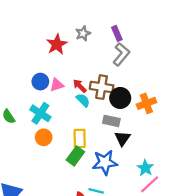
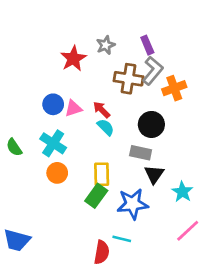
brown cross: (102, 87) -> (129, 79), moved
orange cross: (146, 103) -> (174, 88), moved
cyan star: (145, 168) -> (182, 192), moved

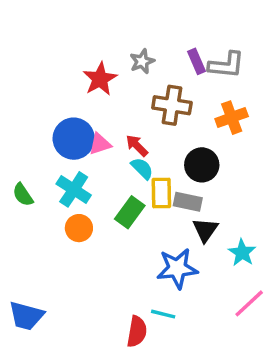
gray L-shape: (153, 71) -> (226, 65), moved, turned 56
blue circle: (53, 104) -> (74, 139), size x1.5
yellow rectangle: (102, 174) -> (161, 193), moved
green rectangle: (96, 196) -> (130, 212), moved

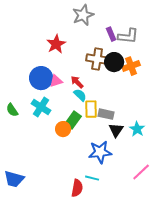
gray star: (142, 61) -> (83, 15), moved, size x1.5
black circle: (202, 165) -> (114, 62), moved
orange circle: (79, 228) -> (63, 129), moved
cyan star: (242, 253) -> (137, 129), moved

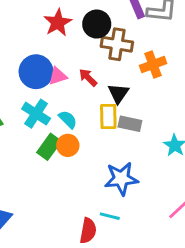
black circle: (114, 62) -> (97, 24), moved
orange cross: (131, 66) -> (153, 64), moved
cyan semicircle: (80, 95) -> (68, 119), moved
green rectangle: (73, 120) -> (49, 147), moved
black triangle: (116, 130) -> (118, 93), moved

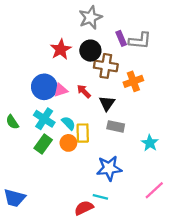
yellow rectangle: (108, 116) -> (83, 133), moved
green rectangle: (49, 147) -> (43, 144), moved
red semicircle: (88, 231) -> (84, 208), turned -126

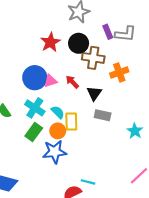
blue star: (109, 168) -> (55, 152), moved

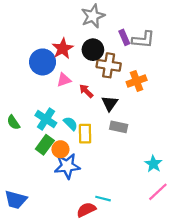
blue circle: (35, 78) -> (43, 62), moved
pink triangle: (50, 81) -> (64, 80), moved
orange circle: (58, 131) -> (60, 149), moved
cyan star: (135, 131) -> (153, 164), moved

